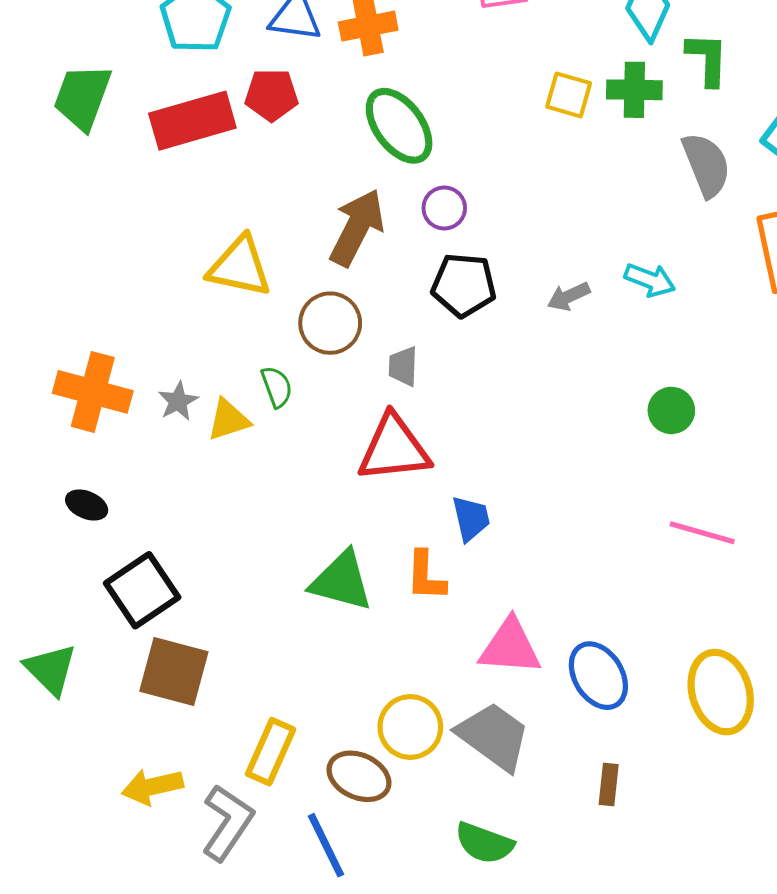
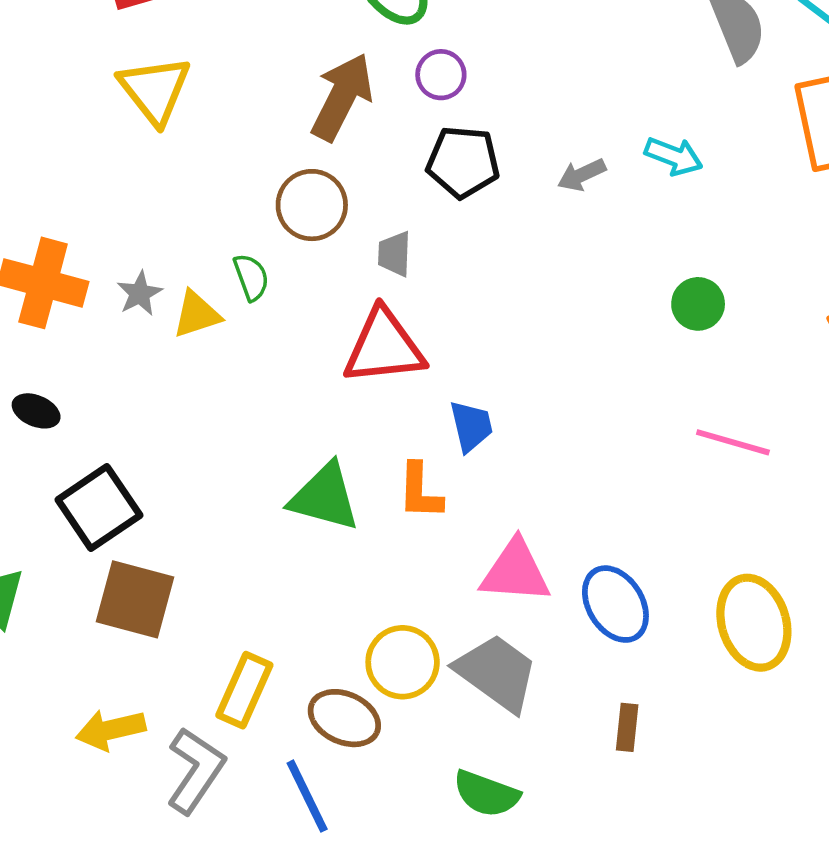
yellow triangle: (240, 267) -> (155, 90), moved, turned 40

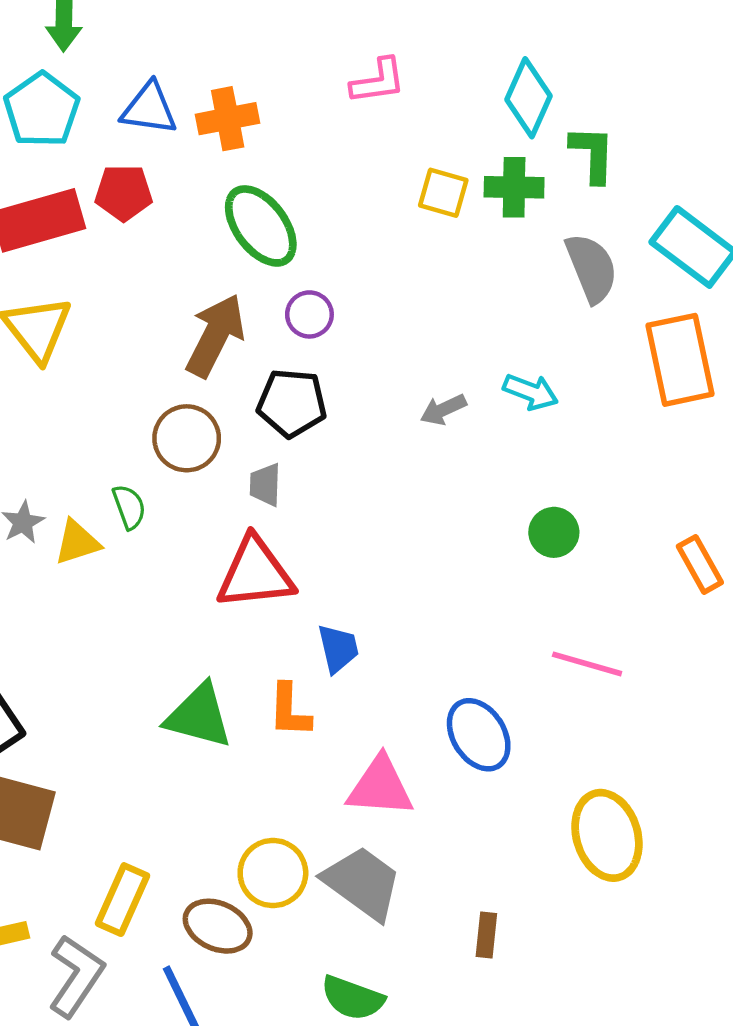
black pentagon: (463, 162) -> (292, 403), moved
blue ellipse: (615, 604) -> (479, 735), moved

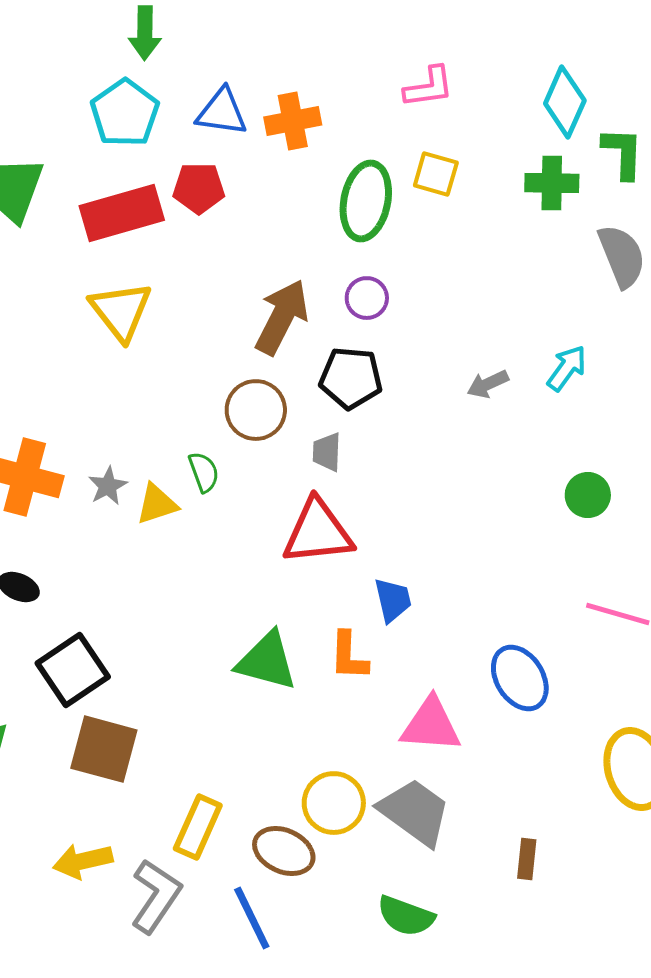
yellow square: (443, 193) -> (436, 174), moved
green ellipse: (261, 226) -> (366, 201), moved, turned 48
cyan arrow: (531, 392) -> (567, 368), turned -75

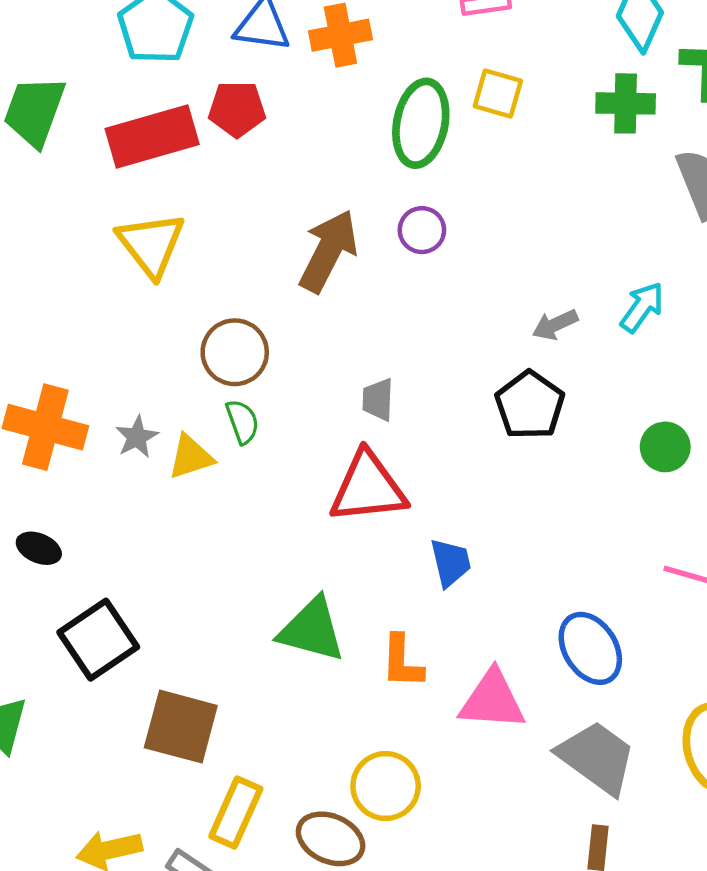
black pentagon: (351, 378) -> (530, 405), moved, turned 30
brown circle: (256, 410) -> (235, 352), moved
orange L-shape: (349, 656) -> (402, 662), moved
brown square: (104, 749) -> (181, 727), moved
gray trapezoid: (415, 812) -> (597, 757), moved

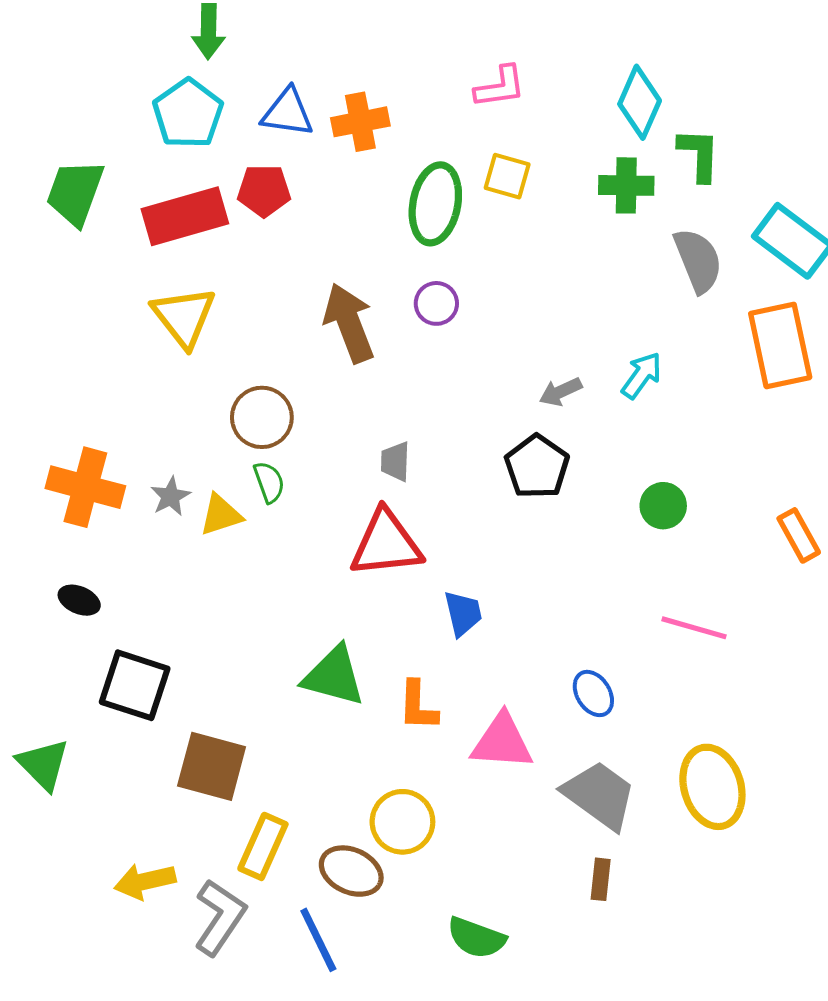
brown arrow: (328, 251) -> (349, 323), turned -48
black square: (98, 640) -> (135, 685), turned -38
blue ellipse: (590, 648) -> (593, 693), size x0.7

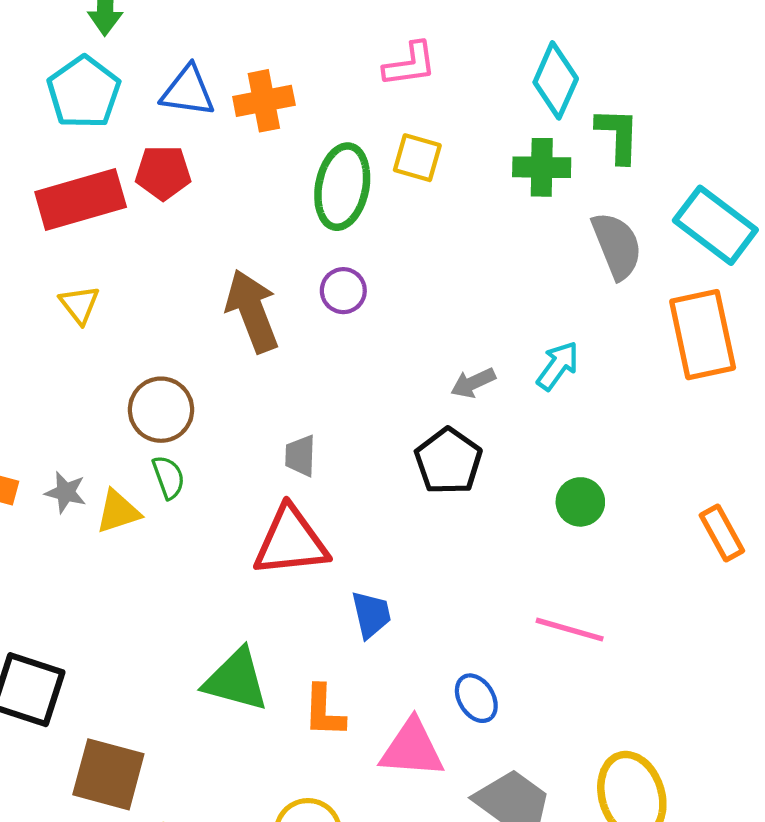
yellow triangle: (184, 317) -> (79, 305), size x0.6
gray star: (171, 496) -> (66, 492), turned -30
pink line: (694, 628) -> (570, 630), moved
blue ellipse: (593, 693) -> (476, 698), moved

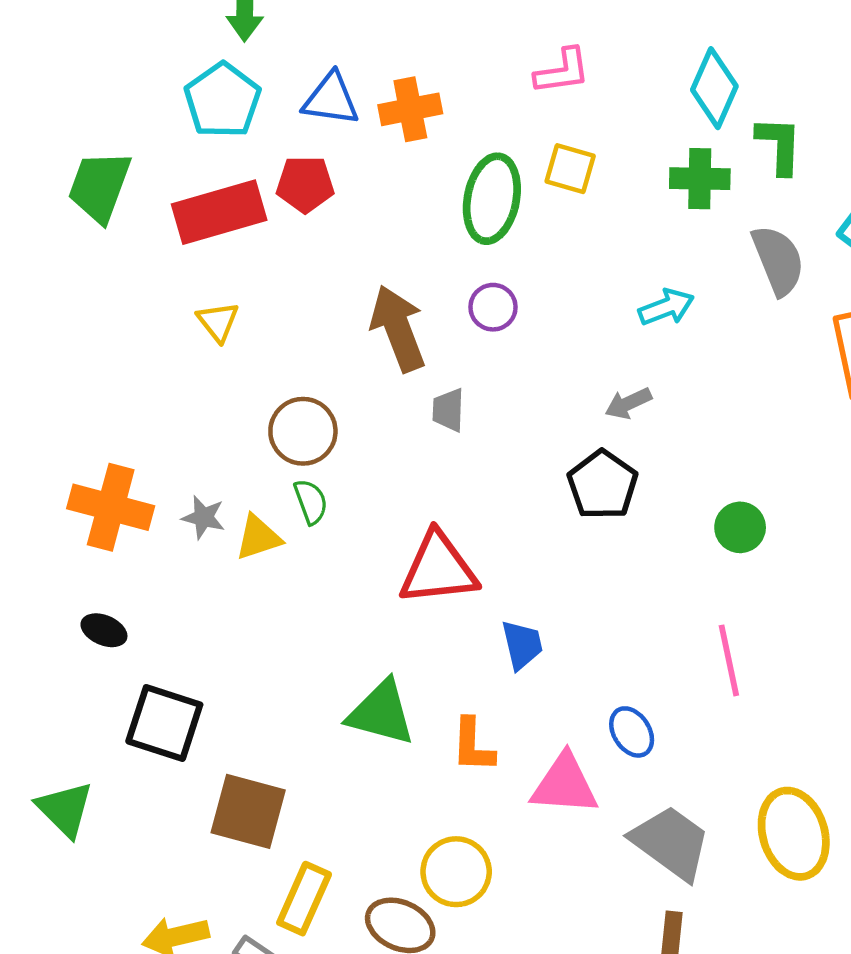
cyan arrow: (558, 366) -> (666, 307), moved, turned 33
gray trapezoid: (300, 456) -> (448, 410), moved
pink line: (570, 630) -> (729, 660), turned 62

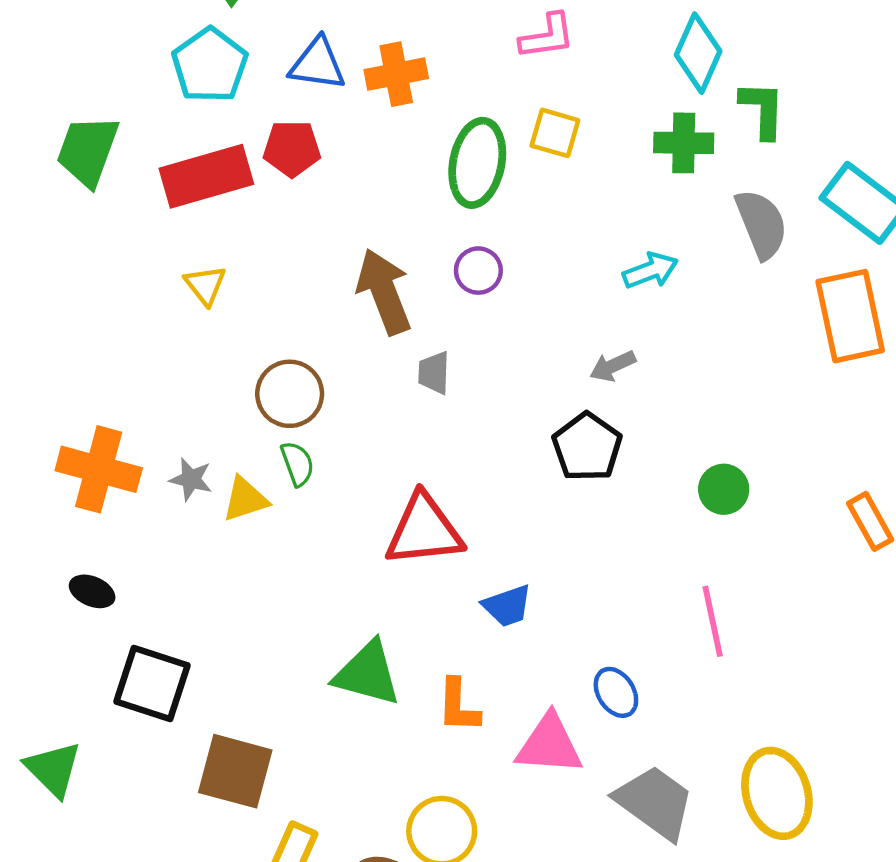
blue trapezoid: (522, 645) -> (507, 606), turned 84

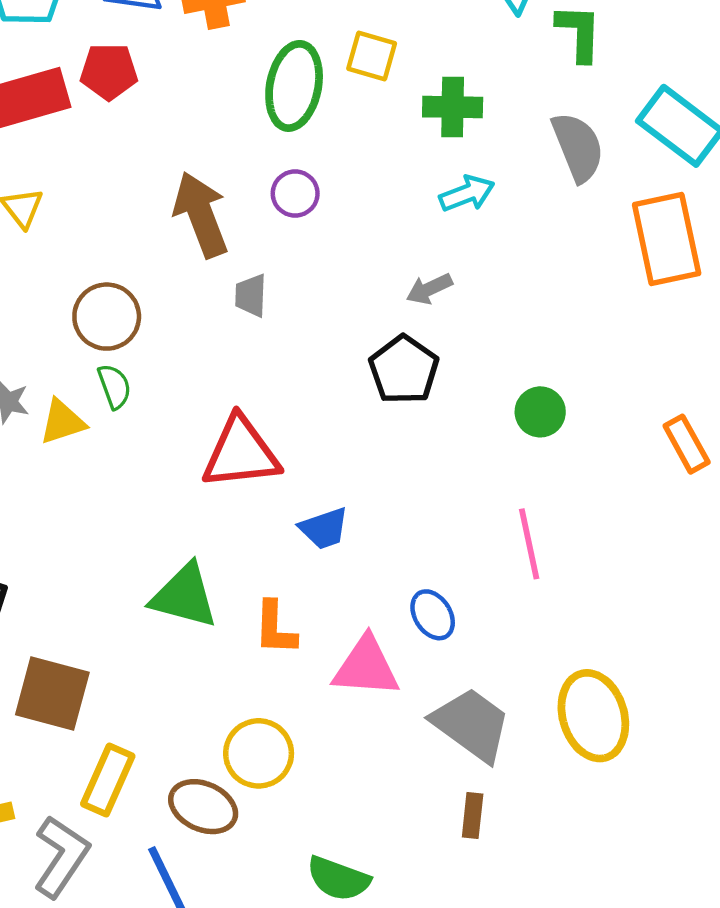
green cross: (684, 143) -> (453, 107), moved

